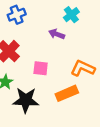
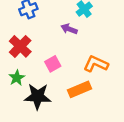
pink square: (41, 68) -> (53, 64), turned -35

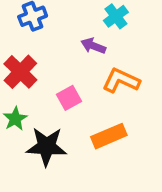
orange L-shape: (96, 64) -> (121, 81), moved

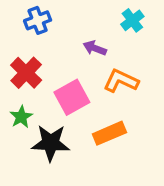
cyan cross: (116, 16) -> (132, 20), moved
pink square: (69, 98) -> (72, 97), size x1.5

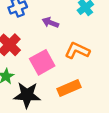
purple arrow: (95, 48) -> (50, 23), moved

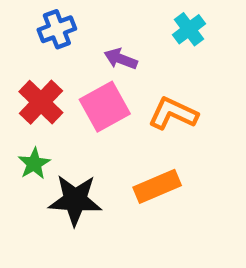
pink square: (42, 62) -> (105, 107), moved

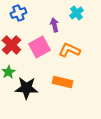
purple arrow: (121, 59) -> (54, 25), moved, turned 56
orange rectangle: (157, 186) -> (62, 82), turned 36

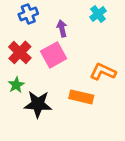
purple arrow: (54, 25) -> (62, 28), moved
orange L-shape: (69, 50) -> (103, 72), moved

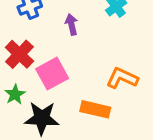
pink square: (54, 55) -> (52, 74), moved

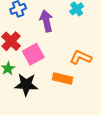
purple arrow: (71, 24) -> (46, 21), size x1.5

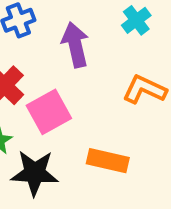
orange L-shape: (81, 57) -> (144, 89), moved

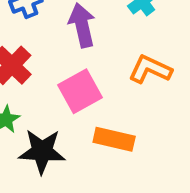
pink square: (49, 112) -> (80, 91), moved

